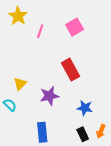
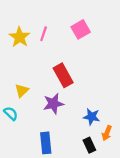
yellow star: (18, 16) -> (20, 37), moved
red rectangle: (71, 70) -> (63, 75), moved
orange arrow: (101, 131) -> (107, 133), moved

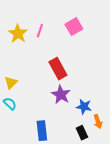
yellow triangle: (22, 91) -> (11, 83), moved
purple star: (53, 104) -> (61, 95), moved, turned -30
orange arrow: (107, 133) -> (98, 122), turned -40

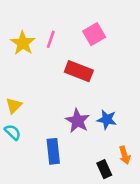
red rectangle: (58, 69) -> (79, 71), moved, turned -40
blue star: (84, 107) -> (107, 119), moved
blue rectangle: (42, 131) -> (53, 151), moved

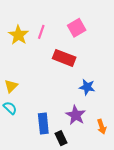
blue star: (107, 119) -> (87, 87), moved
purple star: (78, 121) -> (76, 115), moved
black rectangle: (104, 169) -> (61, 138), moved

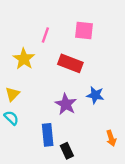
pink square: (77, 28) -> (84, 30), turned 36
yellow star: (18, 35) -> (24, 59), moved
purple star: (76, 115) -> (66, 104), moved

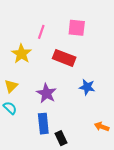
purple star: (66, 104) -> (46, 93), moved
orange arrow: (111, 138) -> (102, 127), turned 128

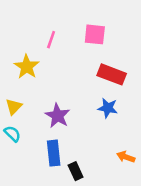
red rectangle: (64, 58) -> (112, 74), moved

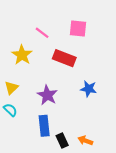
pink line: (51, 40) -> (42, 33), turned -72
red rectangle: (112, 74) -> (64, 58), moved
orange arrow: (126, 157) -> (85, 141), moved

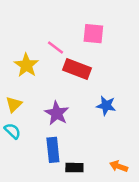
pink line: (42, 33) -> (55, 48), moved
black rectangle: (62, 141) -> (74, 168), turned -64
orange arrow: (85, 141) -> (119, 166), moved

